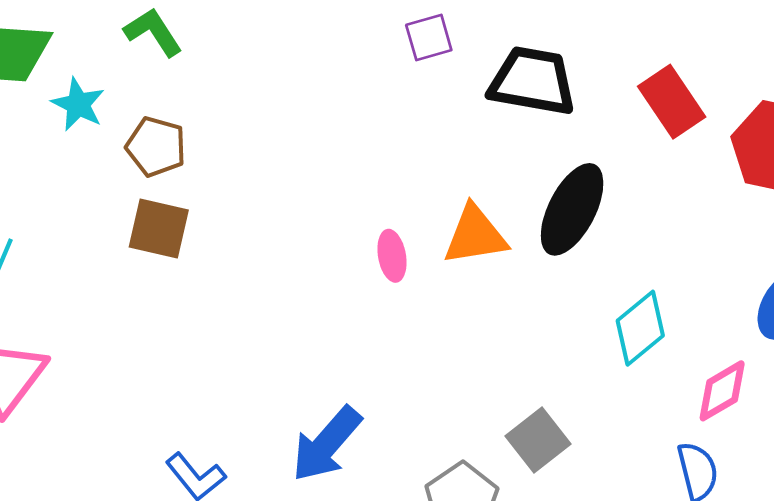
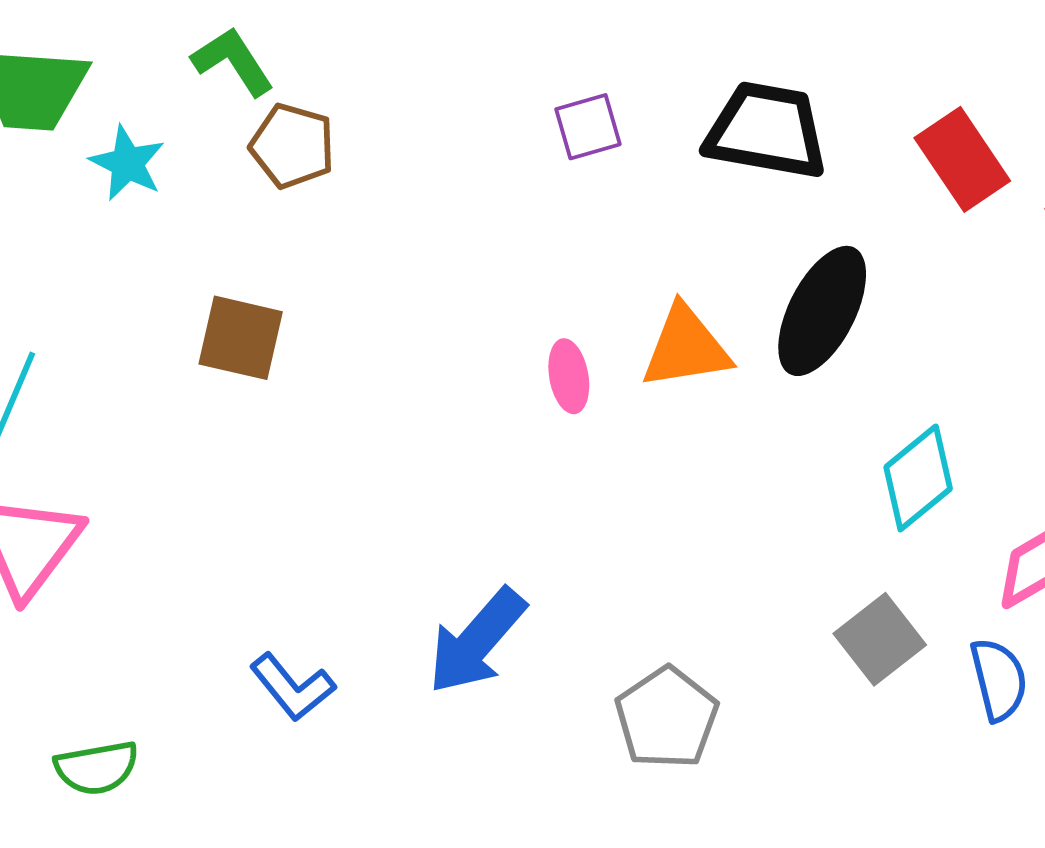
purple square: (429, 38) -> (588, 127), moved
brown pentagon: (156, 147) -> (292, 146), moved
gray square: (538, 440) -> (880, 639), moved

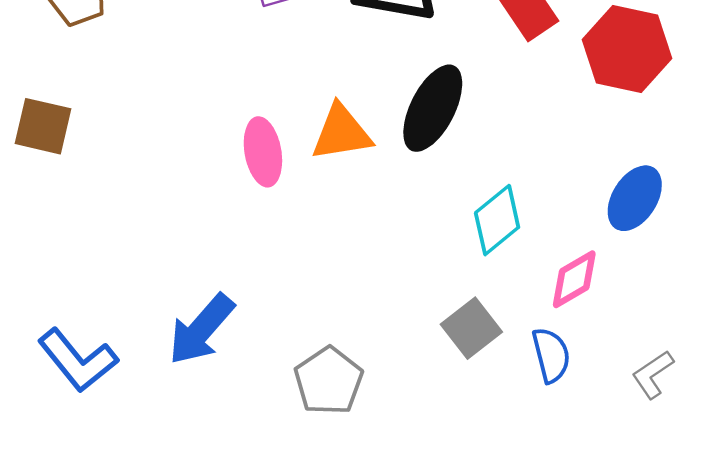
pink ellipse: (569, 376) -> (263, 152), size x1.4
blue L-shape: (292, 687) -> (78, 360), size x1.4

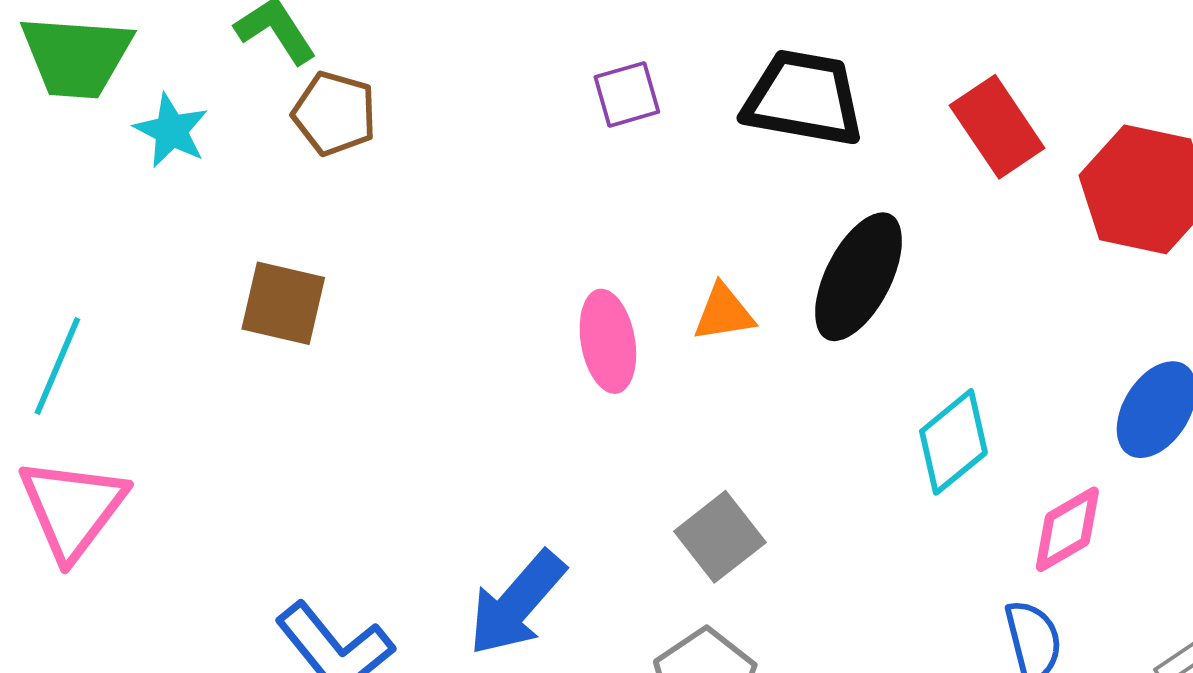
orange triangle: (341, 133) -> (724, 313), size x0.7
gray square: (471, 328) -> (720, 537), moved

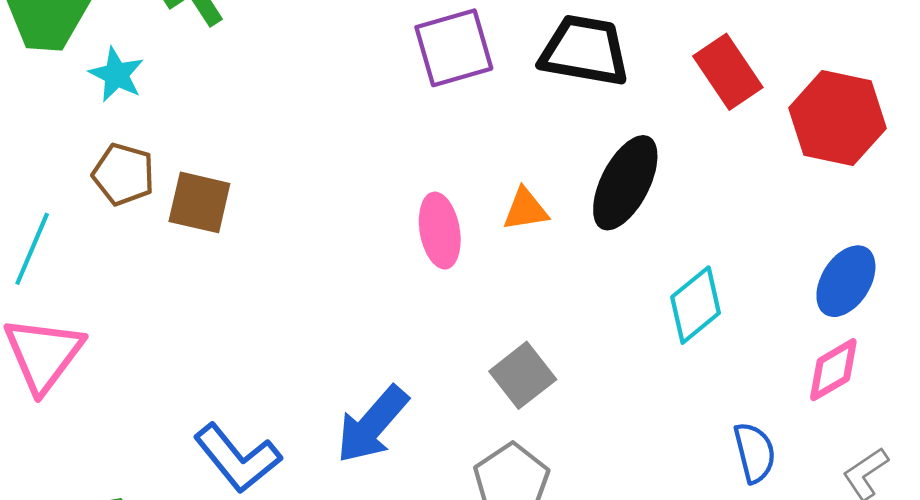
purple square: (627, 94) -> (454, 48), size x1.6
brown pentagon: (334, 113) -> (124, 174), moved
pink diamond: (1067, 529) -> (833, 370), moved

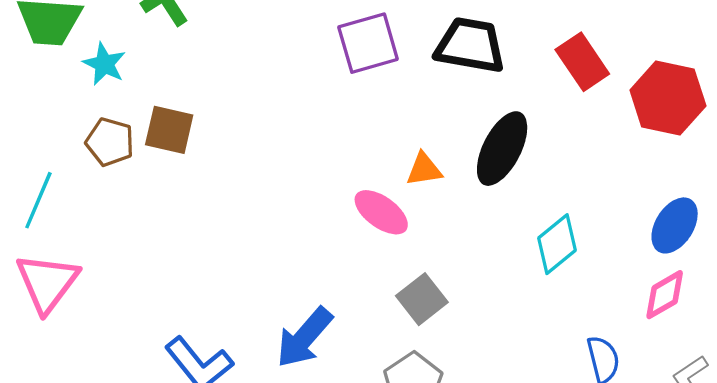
brown square: (199, 202) -> (169, 130), moved
pink ellipse: (440, 231) -> (381, 212), moved, turned -44

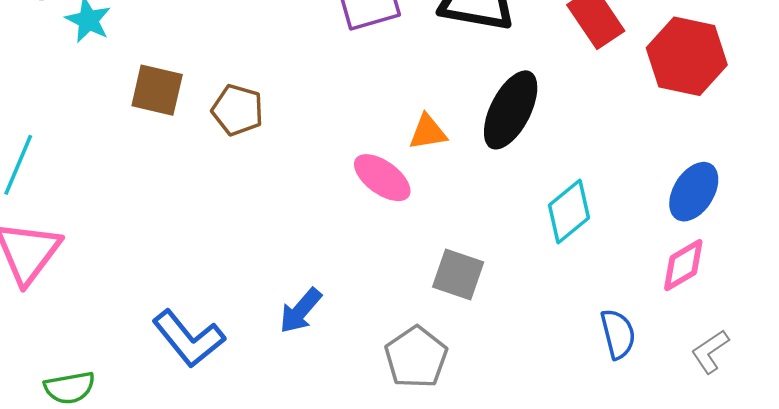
brown pentagon: (110, 142) -> (238, 110), moved
gray square: (422, 299) -> (458, 274), moved, turned -33
blue arrow: (304, 338) -> (301, 311), size x0.7

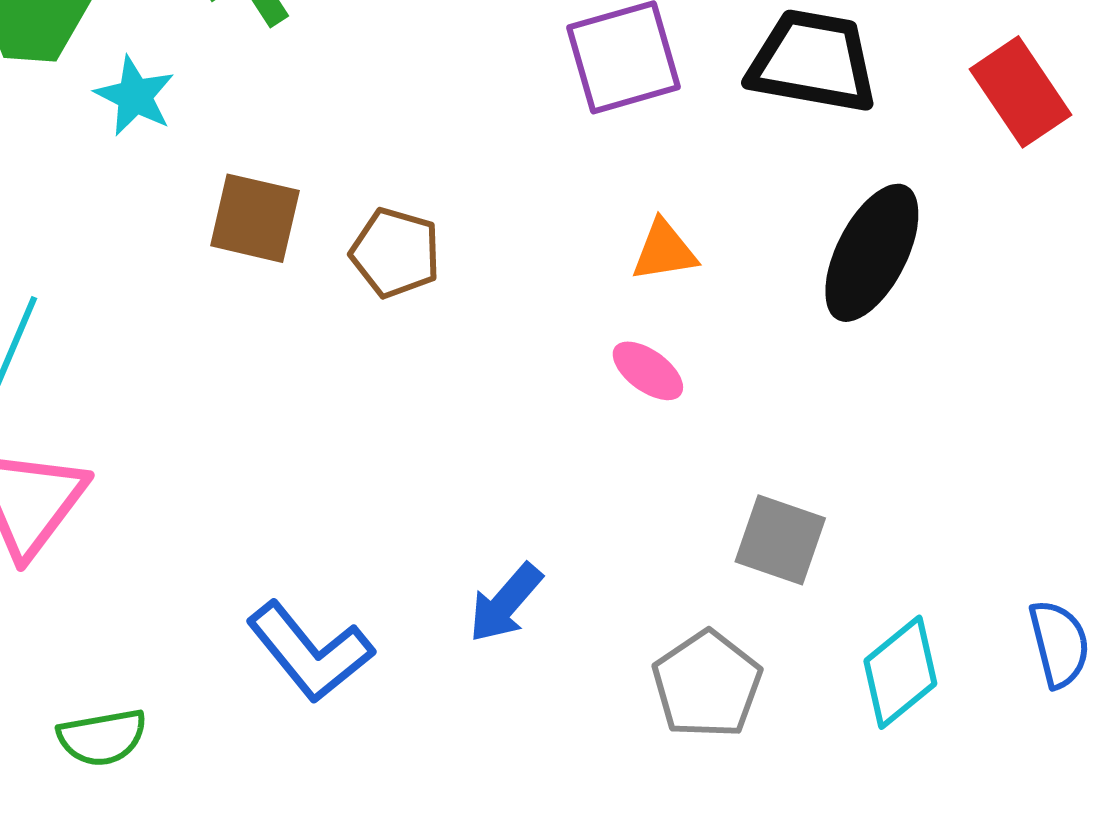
orange triangle: (428, 132) -> (664, 251), moved
pink ellipse: (382, 178) -> (648, 371), size x0.7
cyan diamond: (569, 211) -> (900, 672), moved

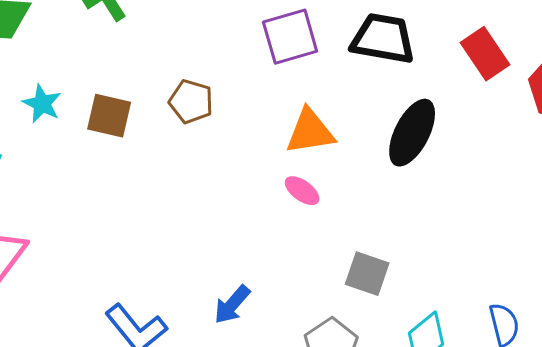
cyan star: (135, 96) -> (42, 104), moved
orange triangle: (664, 251) -> (310, 132), size x1.5
brown pentagon: (395, 253) -> (191, 102), moved

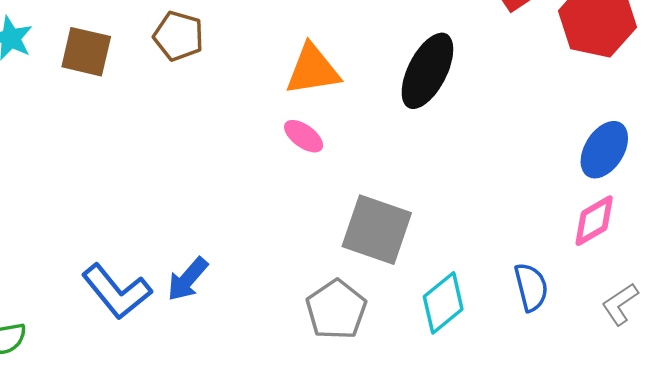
gray square: (367, 274) -> (377, 230), size x1.4
blue arrow: (232, 305) -> (188, 279), moved

